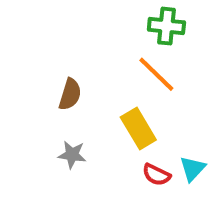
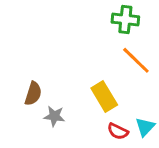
orange line: (156, 74) -> (136, 60), moved
brown semicircle: (70, 94) -> (33, 94), moved

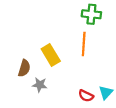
orange line: (136, 60) -> (84, 44), moved, turned 50
yellow rectangle: (104, 97) -> (51, 55), moved

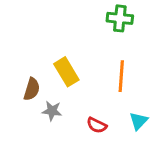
orange line: (84, 44) -> (121, 76), moved
red semicircle: (86, 96) -> (97, 125), moved

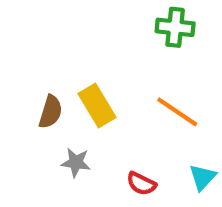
orange line: (121, 76) -> (177, 112), turned -60
brown semicircle: (32, 89) -> (50, 112), moved

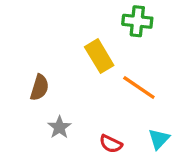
yellow rectangle: (97, 105) -> (99, 56), moved
gray star: (76, 162) -> (59, 127), turned 30

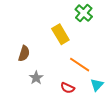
green cross: (137, 21) -> (84, 13), turned 36
orange line: (139, 88) -> (80, 65), moved

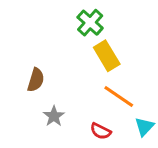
green cross: (84, 13) -> (90, 23), moved
yellow rectangle: (60, 34) -> (107, 56), moved

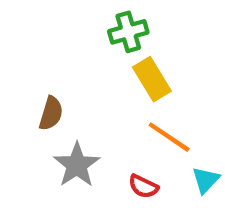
green cross: (90, 23) -> (128, 32), turned 32
gray star: (54, 116) -> (77, 165), size x1.5

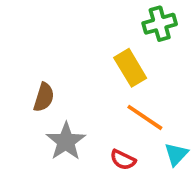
green cross: (128, 32) -> (160, 24), moved

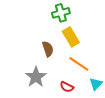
green cross: (160, 24) -> (61, 13), moved
brown semicircle: (44, 97) -> (48, 49), moved, turned -35

